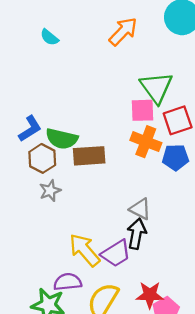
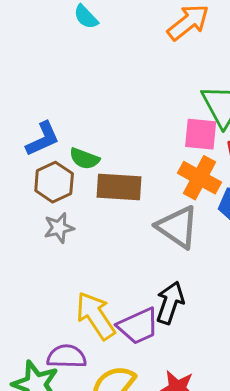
green semicircle: (62, 139) -> (84, 159), size x0.7
gray triangle: (140, 209) -> (178, 227), moved, size x1.4

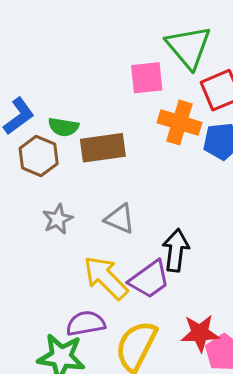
pink square: (201, 134) -> (147, 78), moved
gray triangle: (178, 227) -> (120, 219), moved, size x0.7
gray star: (59, 228) -> (58, 219), moved

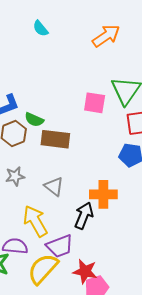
orange cross: (179, 123) -> (103, 194), moved, turned -32
purple trapezoid: (149, 279) -> (60, 246), moved

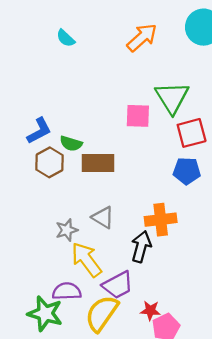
gray star: (15, 176) -> (67, 230), moved
red star: (85, 271) -> (150, 311), size x0.7

